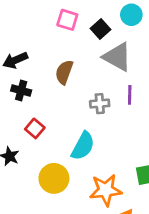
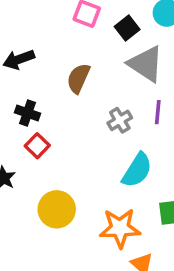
black cross: (21, 90) -> (27, 113), moved
gray cross: (100, 104) -> (120, 120), turned -30
cyan semicircle: (83, 146) -> (137, 170), moved

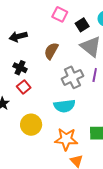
gray cross: (120, 120) -> (72, 77), size x1.5
cyan semicircle: (137, 170) -> (64, 106), moved, turned 45

